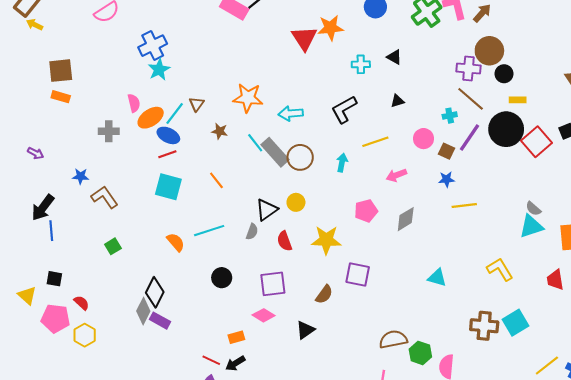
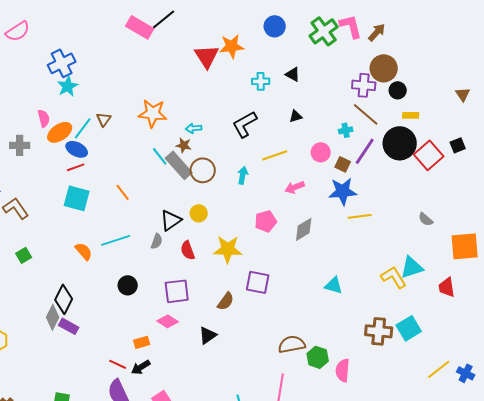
cyan arrow: (291, 113) -> (194, 128), size x0.7
brown star: (220, 131) -> (184, 145), moved
blue star: (447, 179) -> (343, 191), size x1.8
cyan triangle: (531, 226) -> (412, 267), moved

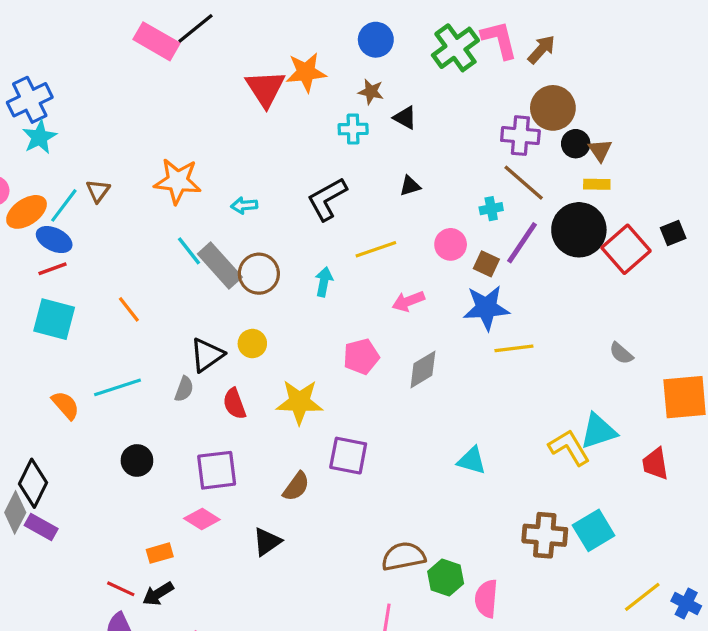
brown triangle: (463, 94) -> (600, 150), moved
brown star: (184, 145) -> (371, 92), moved

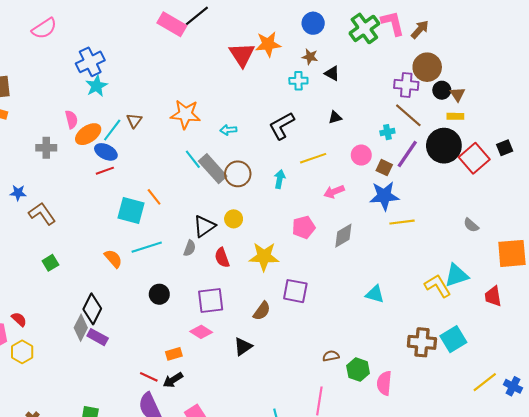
cyan square: (54, 319) -> (131, 210), moved
brown semicircle: (403, 556) -> (331, 356), size x0.6

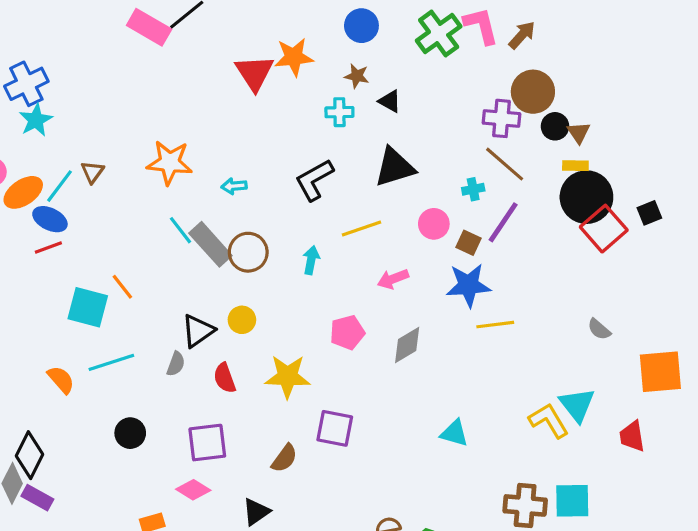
black triangle: (335, 117) -> (395, 167), size x2.0
black circle: (444, 146) -> (586, 197), moved
cyan triangle: (456, 275) -> (577, 405), turned -50
cyan square: (453, 339) -> (572, 501), turned 30

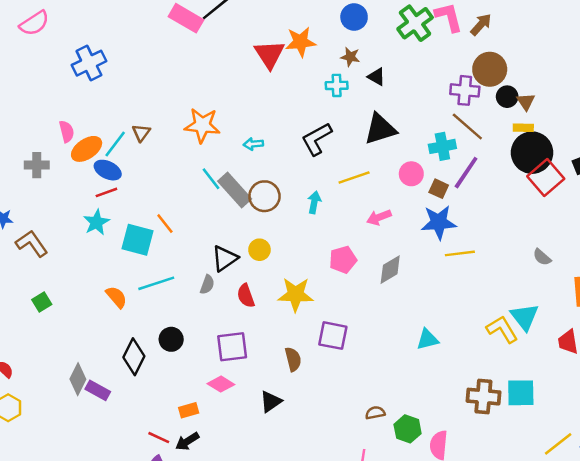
cyan star: (36, 120) -> (96, 222), moved
cyan cross: (473, 189) -> (442, 146), size x1.5
cyan triangle: (454, 433) -> (427, 339), turned -30
black diamond: (30, 455) -> (134, 357), moved
brown semicircle: (284, 458) -> (293, 359), turned -50

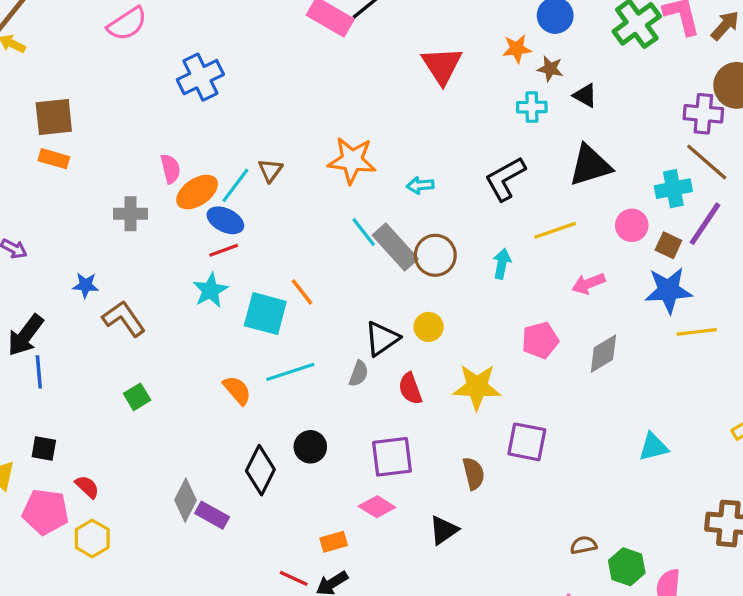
orange star: (301, 42) -> (517, 49), moved, size x0.7

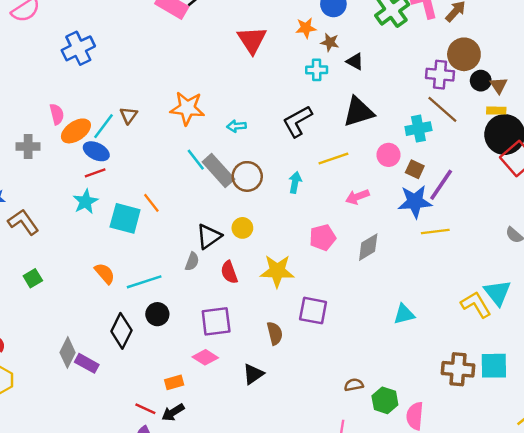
purple line: (705, 224) -> (441, 185), moved
cyan line: (290, 372) -> (144, 282), moved

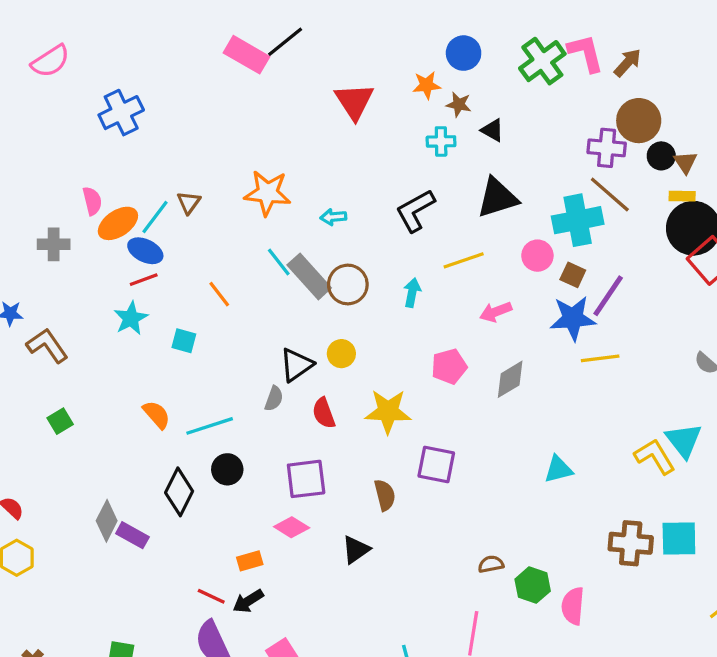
cyan cross: (418, 129) -> (578, 220), size x1.4
orange line: (151, 203) -> (219, 294), moved
cyan square: (125, 218) -> (184, 341), size x0.6

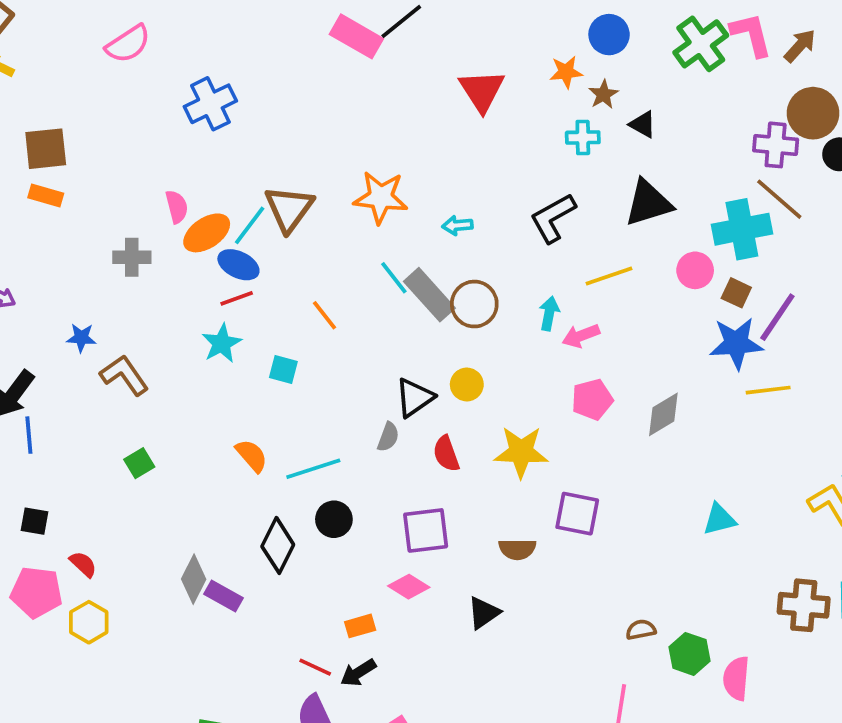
brown star: (459, 104) -> (603, 94), turned 30
brown triangle: (189, 203) -> (289, 209), size x1.8
pink arrow: (496, 312) -> (581, 336), moved
brown semicircle: (385, 495) -> (517, 549), turned 104

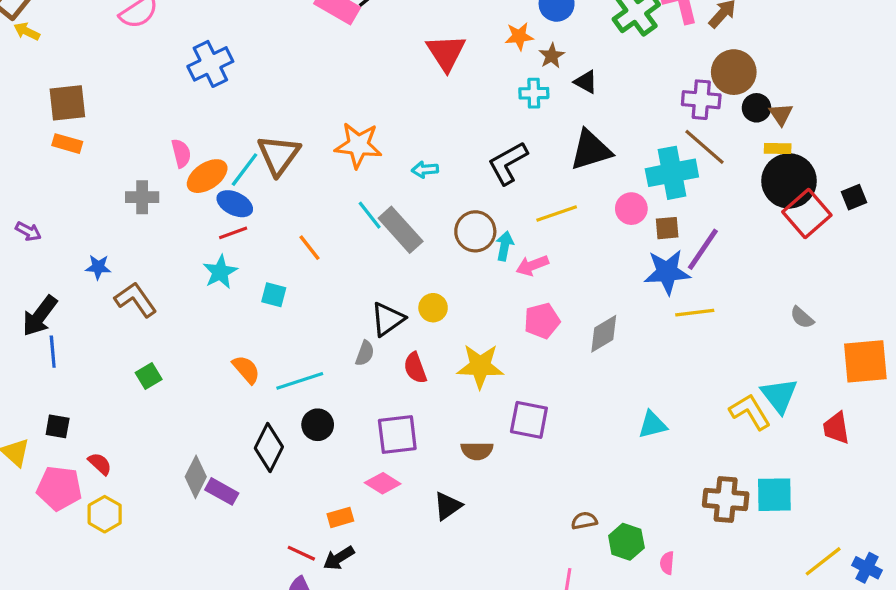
brown square: (736, 293) -> (667, 228), turned -30
brown circle: (474, 304) -> (475, 231), moved
pink semicircle: (736, 678) -> (667, 563), size x0.6

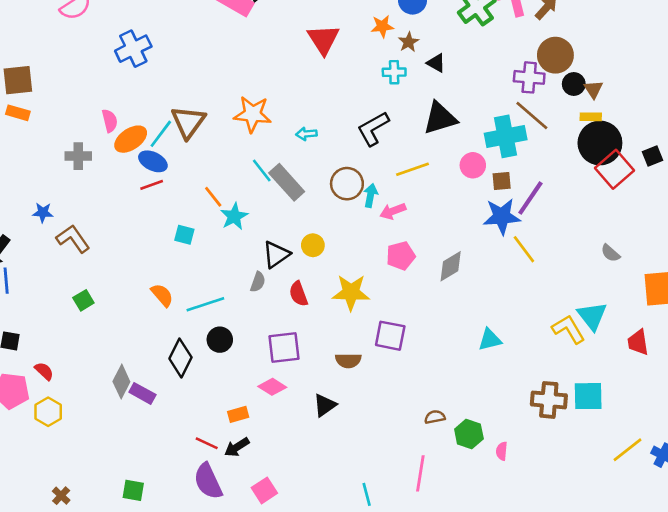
cyan star: (220, 272) -> (234, 216), moved
yellow line: (695, 313) -> (524, 249), turned 60

